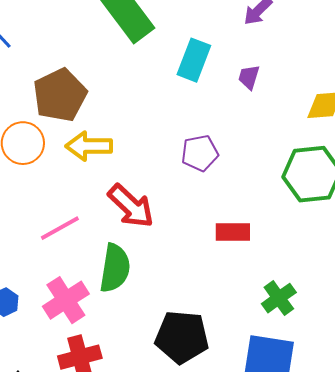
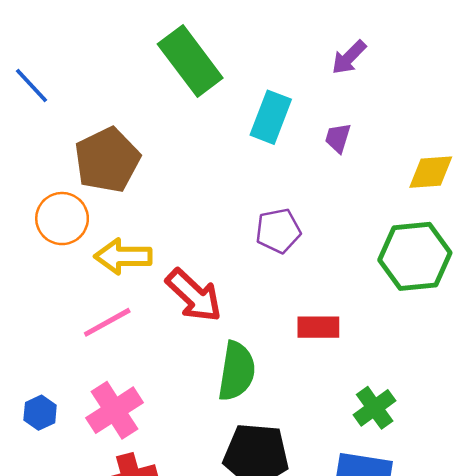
yellow arrow: (89, 146) -> (123, 256), moved
green semicircle: (115, 268) -> (237, 371), moved

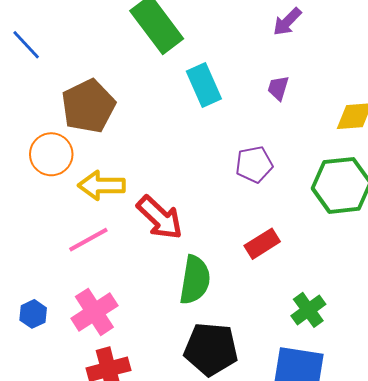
cyan rectangle: (271, 117) -> (204, 85), moved, turned -45
purple pentagon: (278, 231) -> (254, 164), moved
red rectangle: (318, 327) -> (262, 244), turned -32

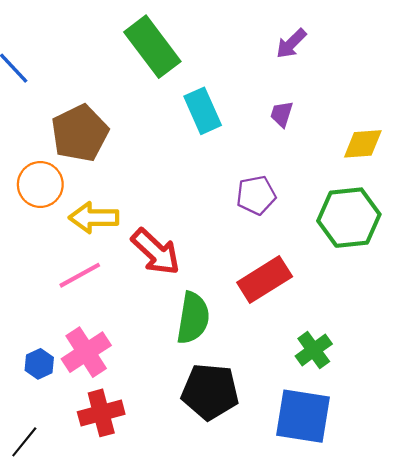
red rectangle: (262, 244) -> (265, 280), size x1.4
blue hexagon: (33, 314) -> (39, 364), moved

